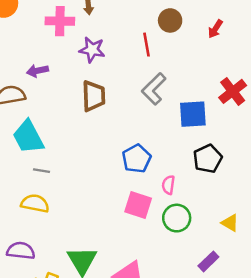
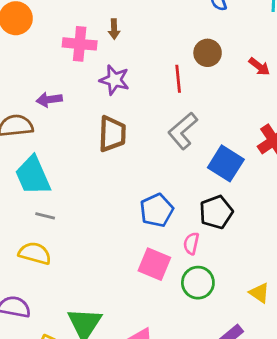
red arrow: (215, 29) -> (259, 67), turned -90
blue square: (193, 114) -> (226, 163), turned 32
black pentagon: (208, 159) -> (216, 212), moved

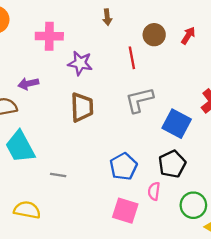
brown arrow: (114, 29) -> (107, 17), moved
red arrow: (259, 67) -> (188, 36), moved, turned -90
gray L-shape: (183, 131) -> (139, 100), turned 32
gray line: (45, 216) -> (58, 175), moved
green circle: (198, 283) -> (193, 205), moved

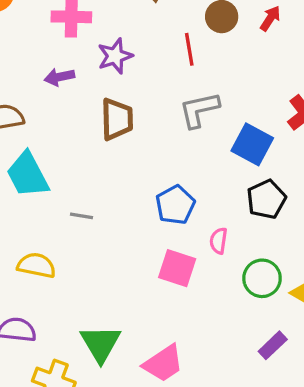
purple star: (80, 63) -> (115, 56), turned -30
purple arrow: (28, 84) -> (59, 77), moved
black pentagon: (172, 164) -> (266, 199), moved
green circle: (193, 205) -> (262, 278), moved

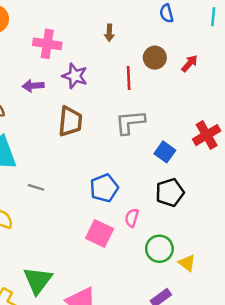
purple star: (115, 56) -> (75, 76), turned 30
blue square: (252, 144) -> (165, 152), size x0.7

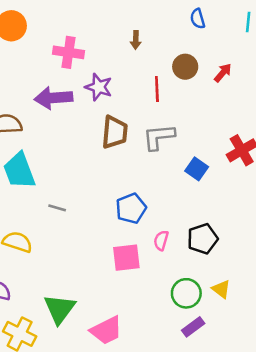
purple arrow: (33, 86) -> (53, 98), size x1.6
brown trapezoid: (70, 121) -> (115, 132), moved
black pentagon: (170, 193) -> (203, 239), moved
pink square: (100, 234) -> (126, 258), turned -32
green circle: (159, 249) -> (186, 293), moved

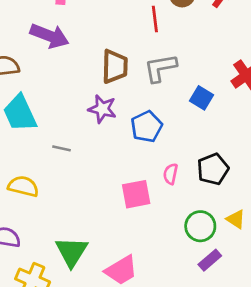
purple star: (99, 87) -> (102, 109), moved
purple arrow: (53, 98) -> (49, 36), turned -150
blue pentagon: (131, 208) -> (147, 127), moved

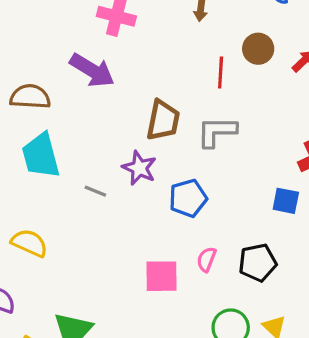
blue square: (202, 98) -> (286, 201), moved, turned -30
gray line: (62, 148) -> (95, 191), moved

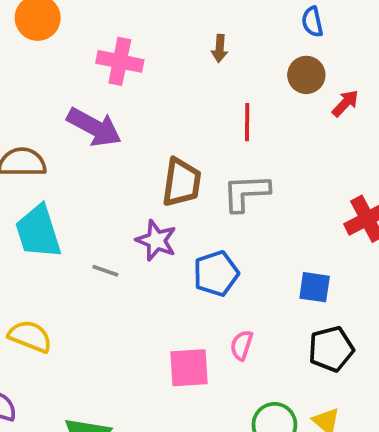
brown circle: (258, 49) -> (306, 75), moved
blue square: (286, 201) -> (315, 287), moved
black pentagon: (258, 263) -> (331, 349), moved

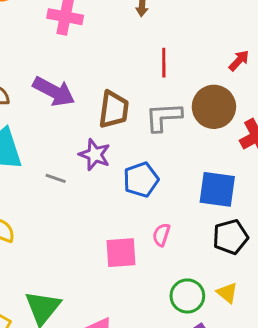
brown circle: (306, 75) -> (214, 107), moved, size x1.5
red arrow: (345, 103) -> (239, 60), moved
purple arrow: (94, 127) -> (54, 91), moved
blue square: (315, 287) -> (217, 189), size x1.5

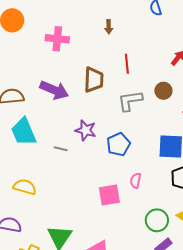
brown circle: (214, 107) -> (163, 91), size x0.6
brown trapezoid: (114, 110) -> (94, 80), moved

